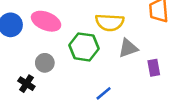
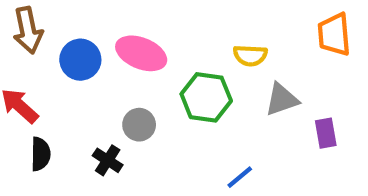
yellow semicircle: (110, 22) -> (250, 55), size x0.7

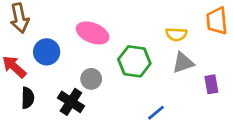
yellow semicircle: (250, 55) -> (176, 34), moved
blue circle: (80, 60) -> (47, 52), moved
black cross: (108, 160) -> (71, 102), size x1.4

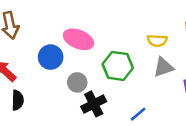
blue circle: (47, 52) -> (51, 57), moved
black cross: (71, 102) -> (94, 104), moved, turned 30

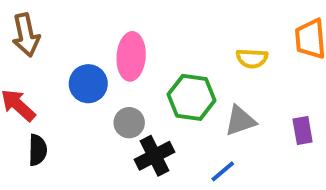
pink ellipse: (78, 39) -> (131, 56), turned 72
gray triangle: (163, 67) -> (240, 121), moved

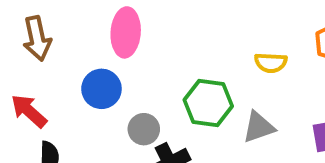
pink ellipse: (131, 56) -> (126, 32), moved

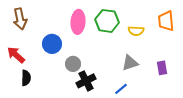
pink ellipse: (126, 32) -> (78, 22), moved
green hexagon: (208, 103) -> (107, 21), moved

